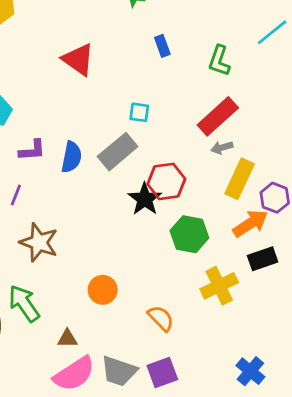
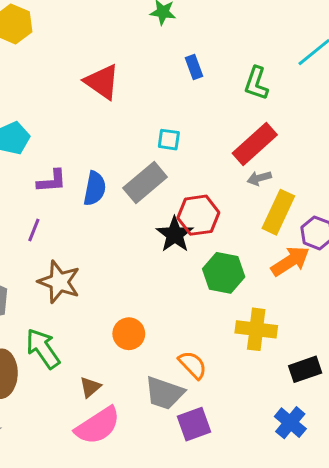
black rectangle: (263, 259) -> (305, 369), moved
yellow cross: (219, 286) -> (256, 329), turned 33
brown triangle: (67, 339) -> (90, 387), turned -40
gray trapezoid: (119, 371) -> (164, 393), moved

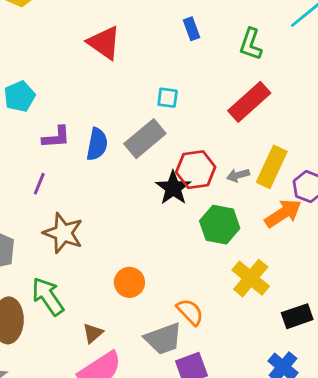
gray arrow: (259, 178) -> (238, 175), moved
yellow cross: (256, 329) -> (251, 278), turned 33
gray trapezoid: (164, 393) -> (163, 339), turned -39

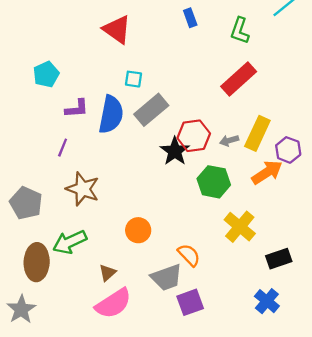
cyan square: (168, 98) -> (133, 79), moved
blue semicircle: (97, 144) -> (111, 114), size x1.4
green arrow: (48, 296) -> (70, 242), turned -80

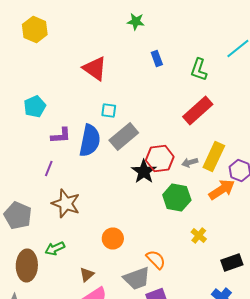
yellow cross: (240, 227) -> (199, 236), size x0.6
green arrow: (70, 242) -> (55, 248), size x0.7

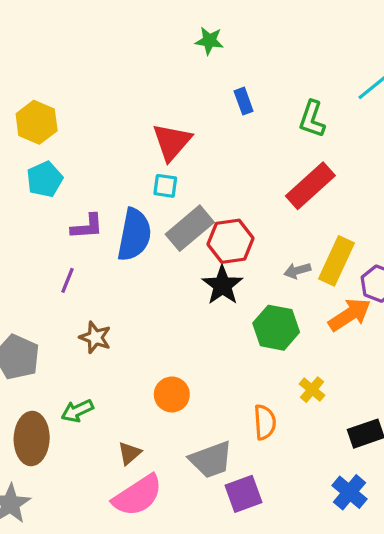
yellow hexagon: (35, 30) -> (37, 122), moved
red triangle: (95, 68) -> (172, 142), moved, turned 36
red hexagon: (160, 158) -> (231, 241), moved
brown star: (66, 204) -> (95, 337), size x0.7
orange semicircle: (156, 260) -> (265, 422), moved, turned 40

